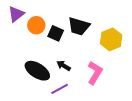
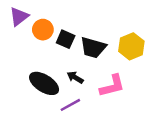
black trapezoid: (79, 26) -> (93, 48), moved
pink L-shape: (95, 73) -> (112, 86), turned 45

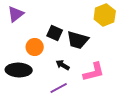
orange circle: (43, 30) -> (35, 47), moved
yellow hexagon: (131, 46) -> (105, 15), moved
black ellipse: (44, 83) -> (19, 70), moved, turned -30

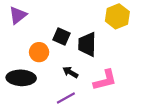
black trapezoid: (78, 40) -> (87, 44), turned 75

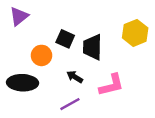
yellow hexagon: (117, 16) -> (135, 33), moved

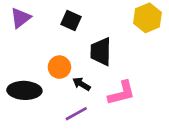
yellow hexagon: (135, 33) -> (147, 18), moved
black square: (65, 39) -> (71, 20), moved
orange circle: (41, 55) -> (59, 67), moved

